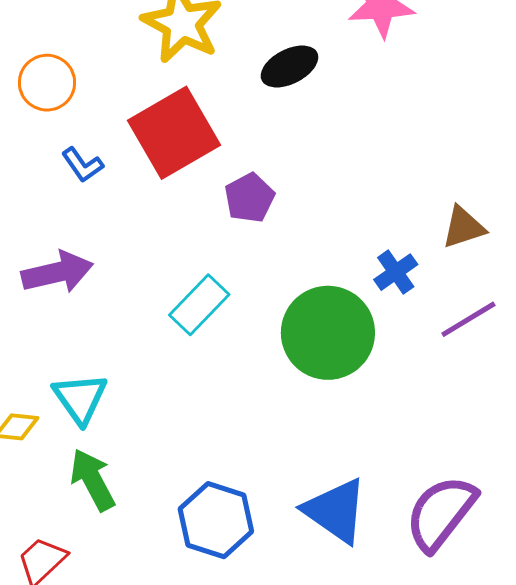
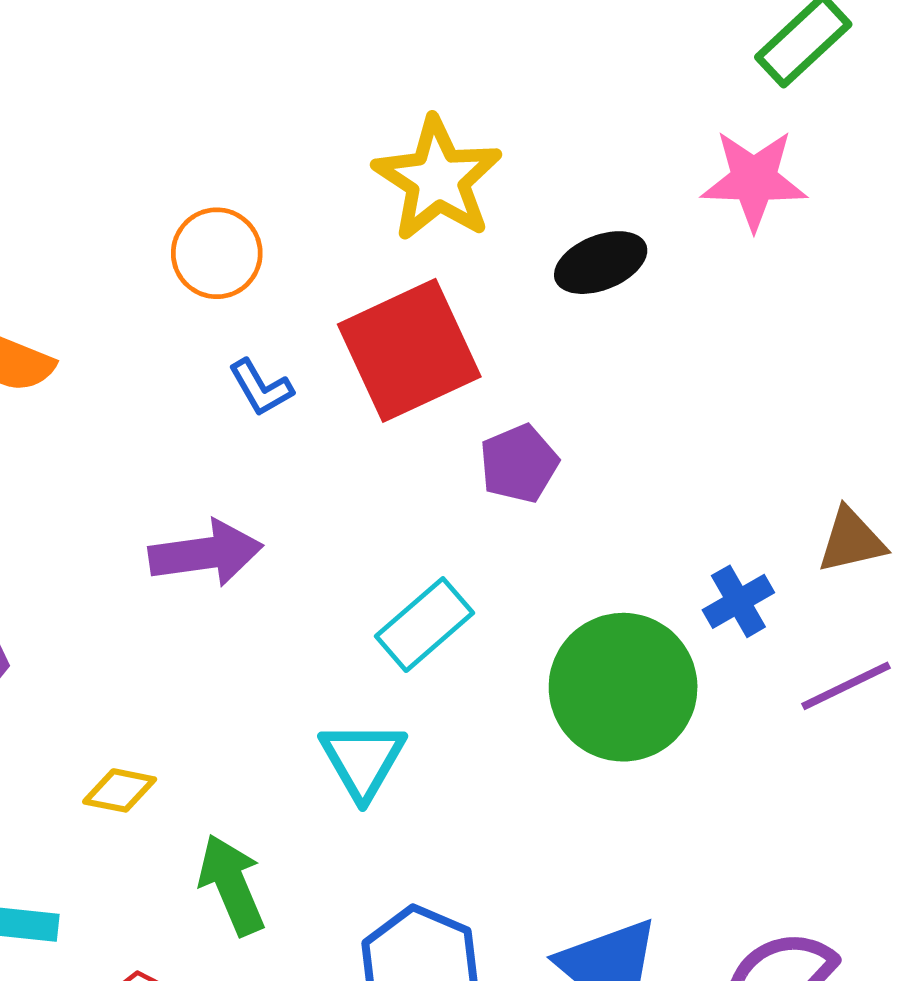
cyan triangle: (80, 398) -> (363, 760), moved

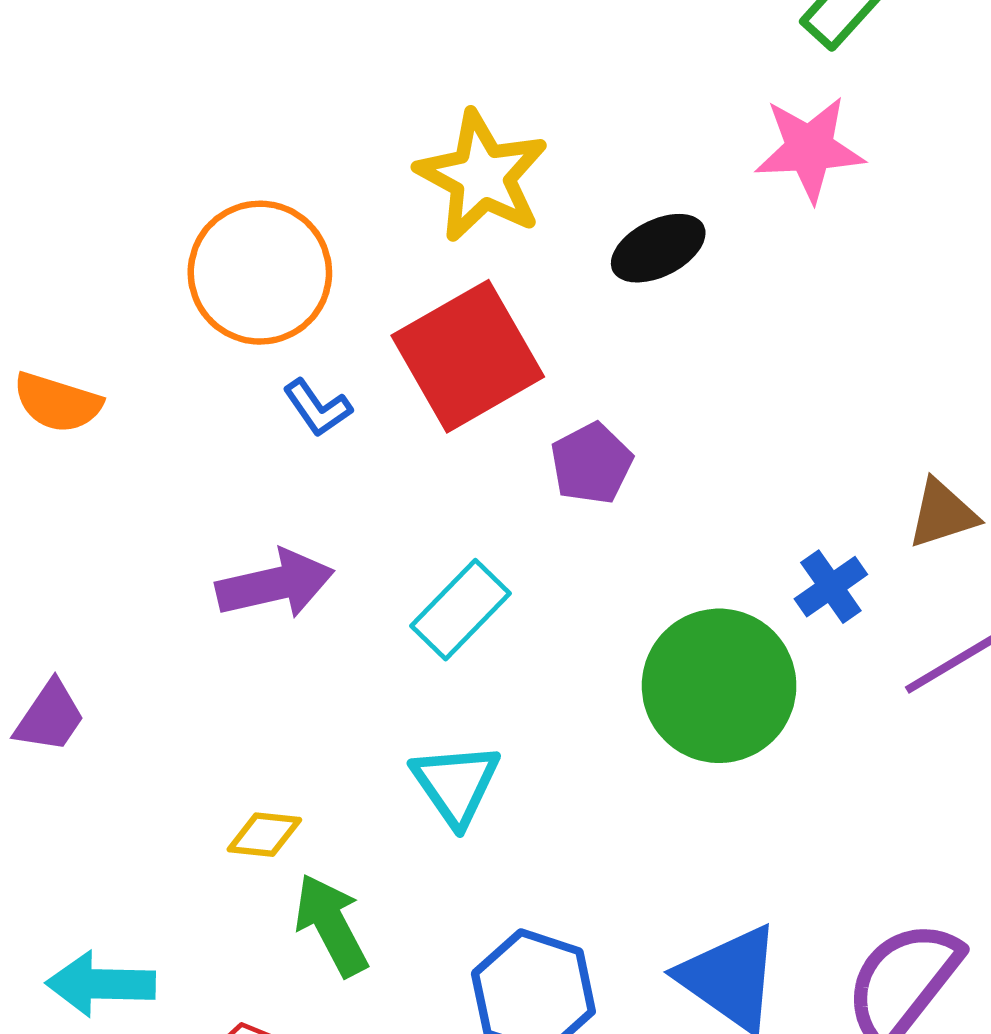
orange circle: (217, 253) -> (260, 273), size x1.5
cyan rectangle: (424, 625) -> (460, 610), moved
yellow diamond: (120, 790) -> (264, 835), moved

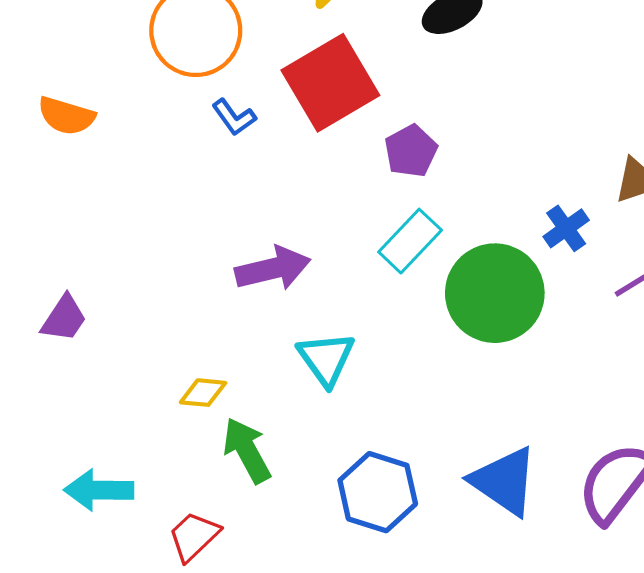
purple arrow: (275, 584) -> (273, 269), moved
cyan rectangle: (460, 610) -> (410, 241), moved

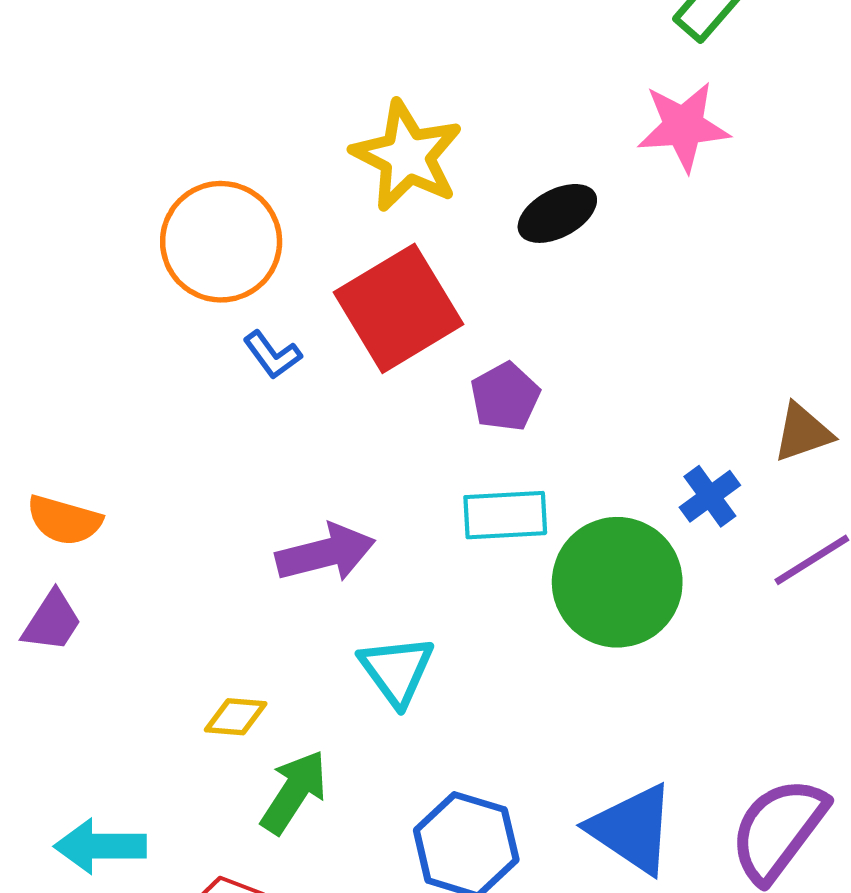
orange semicircle: (66, 116) -> (64, 520), moved
cyan rectangle: (410, 241) -> (505, 515), turned 44
green arrow: (247, 450) -> (294, 792), turned 62

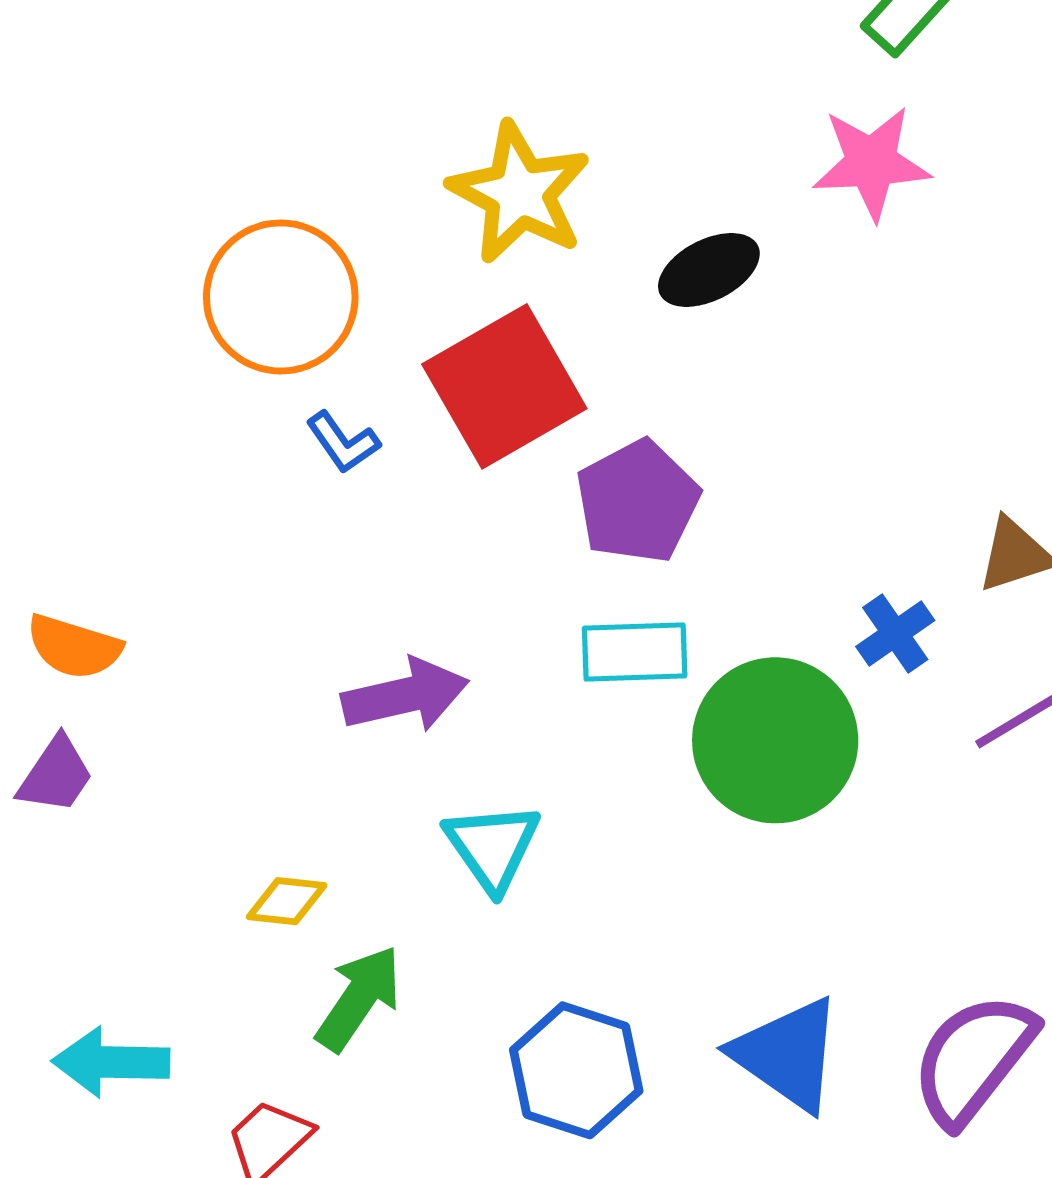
purple pentagon: (505, 397) -> (638, 502), size x1.4

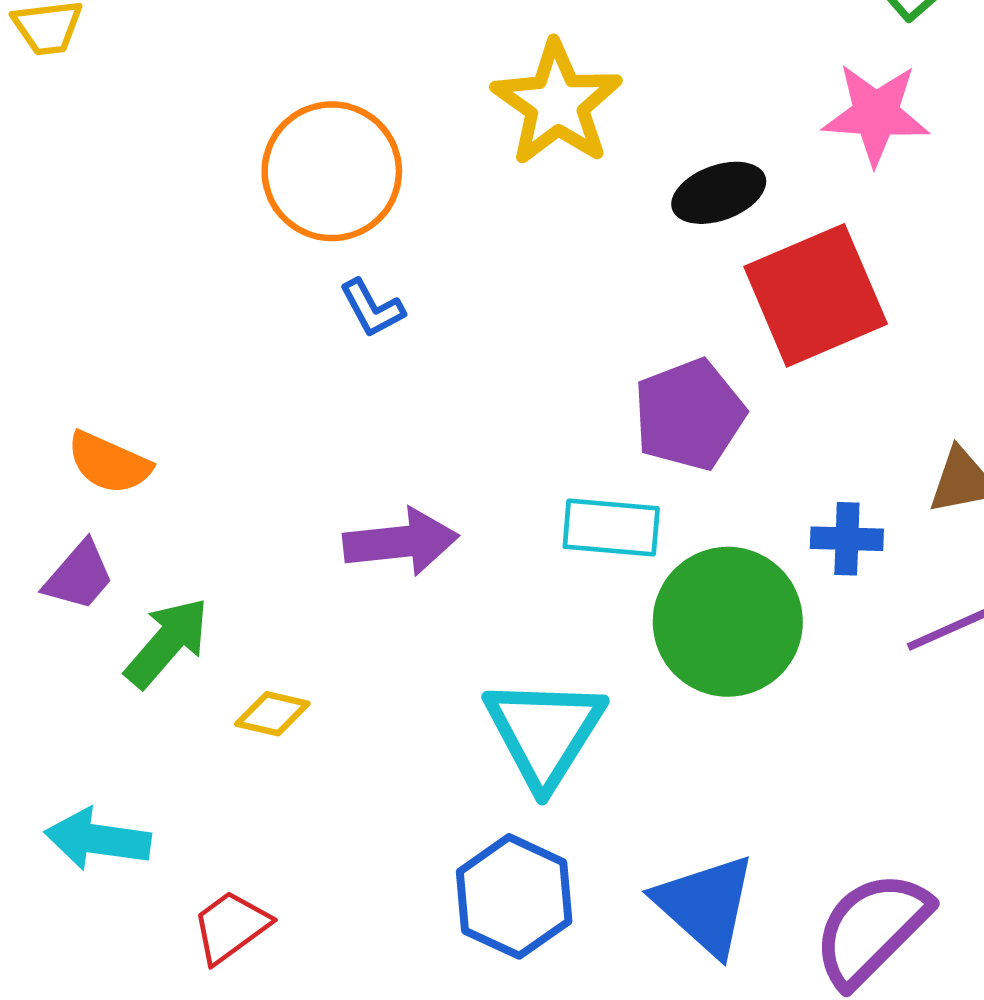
red square: (504, 386) -> (816, 295), moved
purple pentagon: (638, 502) -> (689, 415), moved
blue cross: (895, 634) -> (847, 539), turned 30
cyan triangle: (492, 847) -> (544, 732), moved, size x1.4
green arrow: (359, 998) -> (167, 643), moved

